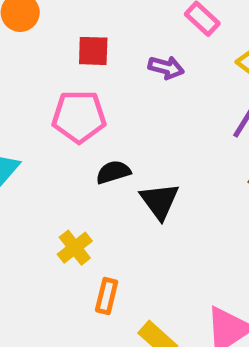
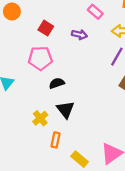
red square: (93, 51) -> (46, 28), turned 32
black triangle: (160, 201) -> (66, 110), moved

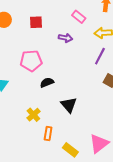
red square: (46, 28) -> (36, 22), moved, turned -32
black triangle: (66, 110) -> (69, 105), moved

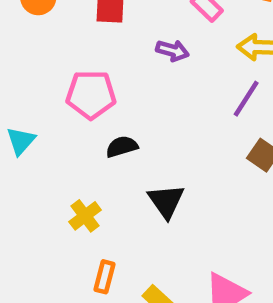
orange rectangle: (48, 134) -> (105, 277), moved

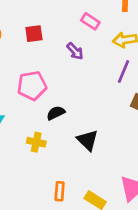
purple arrow: (172, 51) -> (75, 51), turned 42
yellow cross: (85, 216) -> (36, 142), moved, turned -30

